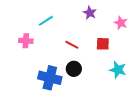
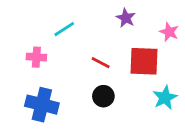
red square: (103, 44) -> (144, 61), size x1.6
cyan star: (118, 70) -> (165, 98), turned 30
blue cross: (50, 78) -> (42, 105), moved

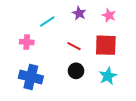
purple star: (126, 18) -> (79, 13), moved
pink star: (169, 32) -> (109, 15), moved
cyan star: (165, 98) -> (108, 76), moved

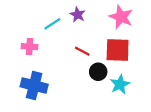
purple star: (79, 13) -> (78, 15), moved
pink star: (109, 15) -> (121, 17), size x1.5
black circle: (76, 71) -> (98, 72), moved

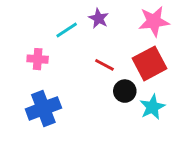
pink star: (121, 17) -> (154, 21), turned -30
red square: (118, 50) -> (149, 63), turned -30
blue cross: (34, 86) -> (43, 108), turned -35

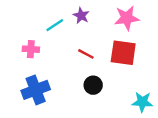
red square: (149, 63) -> (123, 53), turned 36
black circle: (125, 91) -> (93, 85), moved
cyan star: (152, 107) -> (142, 102), moved, turned 30

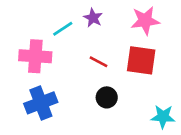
pink cross: (31, 49) -> (35, 56), size x1.6

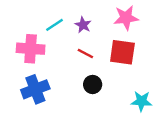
purple star: (93, 18) -> (83, 25), moved

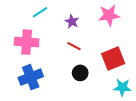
cyan line: (54, 25) -> (40, 12), moved
red square: (122, 52) -> (113, 59), moved, turned -30

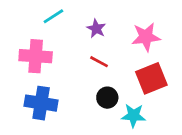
pink star: (109, 15) -> (146, 37), moved
blue cross: (31, 77) -> (41, 103), turned 30
cyan star: (122, 87) -> (133, 116), moved

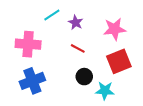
cyan line: (53, 16) -> (52, 15), moved
blue cross: (41, 103) -> (32, 81), turned -30

